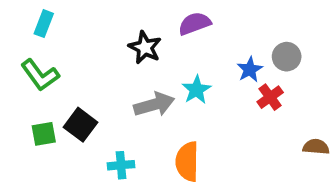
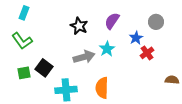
purple semicircle: (195, 24) -> (112, 21), moved, turned -36
gray circle: (287, 57) -> (156, 22), moved
cyan cross: (121, 165) -> (66, 90), size x1.5

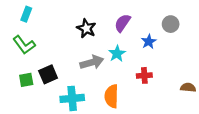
red cross: (147, 53) -> (144, 75), moved, turned 32
black square: (44, 68) -> (48, 74), turned 30

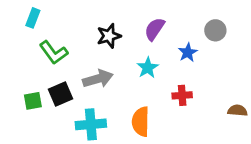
black star: (86, 28) -> (109, 36), turned 30
green L-shape: (24, 45) -> (54, 52), moved
gray arrow: (92, 62) -> (98, 79), moved

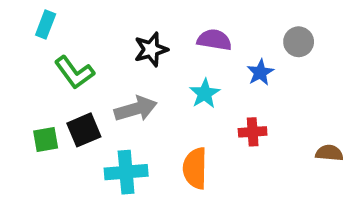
purple semicircle: (155, 29) -> (214, 40), turned 65

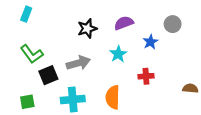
purple semicircle: (214, 40) -> (124, 23), turned -30
green L-shape: (74, 72) -> (32, 54), moved
green square: (46, 140) -> (27, 102), moved

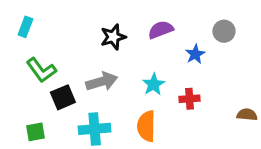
cyan rectangle: (26, 14) -> (25, 27), moved
cyan star: (118, 54) -> (154, 84), moved

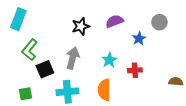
cyan rectangle: (25, 27) -> (18, 19), size x1.5
green L-shape: (41, 70) -> (30, 50), turned 75
gray arrow: (102, 82) -> (73, 58), turned -60

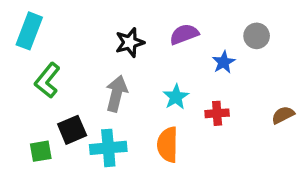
black square: (45, 69) -> (72, 130), moved
brown semicircle: (176, 81) -> (283, 115), moved, turned -32

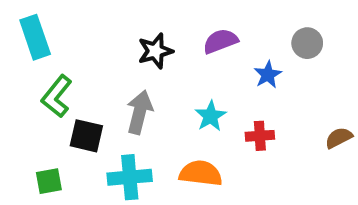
cyan rectangle: (29, 31) -> (35, 37), turned -40
black square: (72, 130) -> (86, 136), moved, turned 36
orange semicircle: (168, 145) -> (201, 173), turned 96

